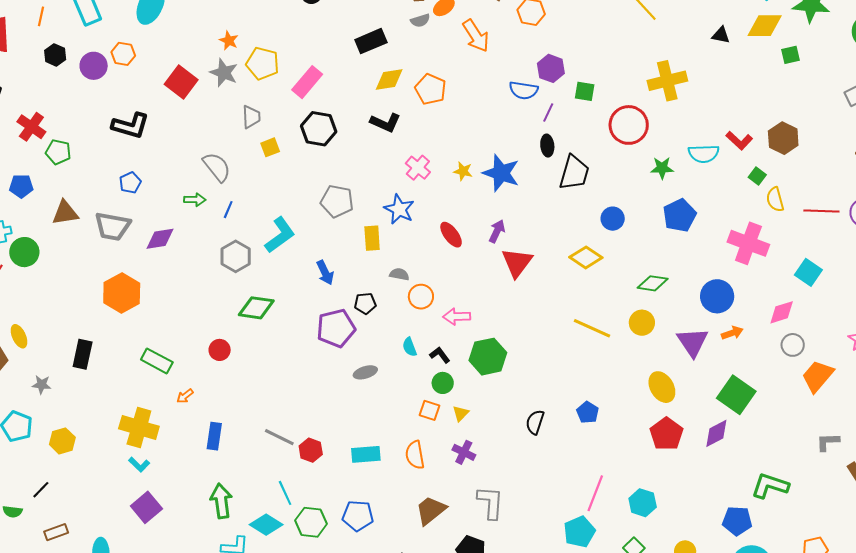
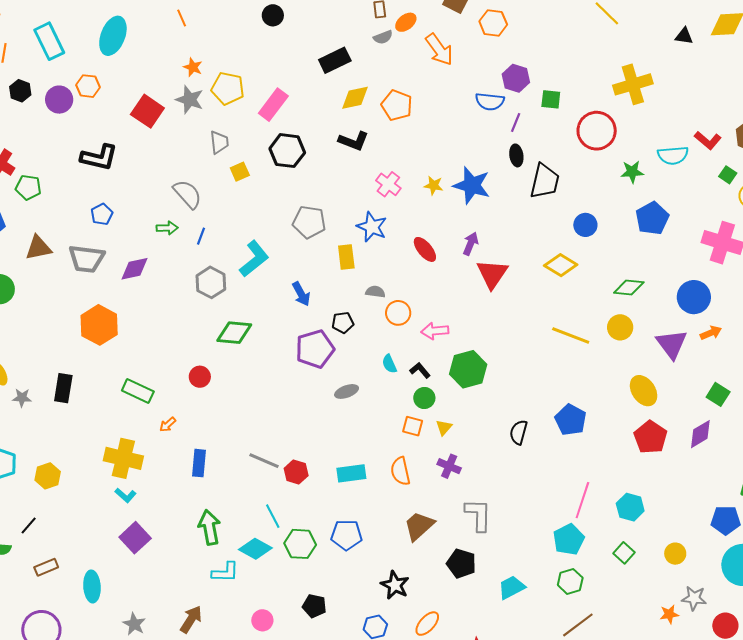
gray star: (42, 385) -> (22, 398), moved
green square: (736, 395) -> (718, 394), size x0.6
blue pentagon: (588, 412) -> (571, 420), size x1.4

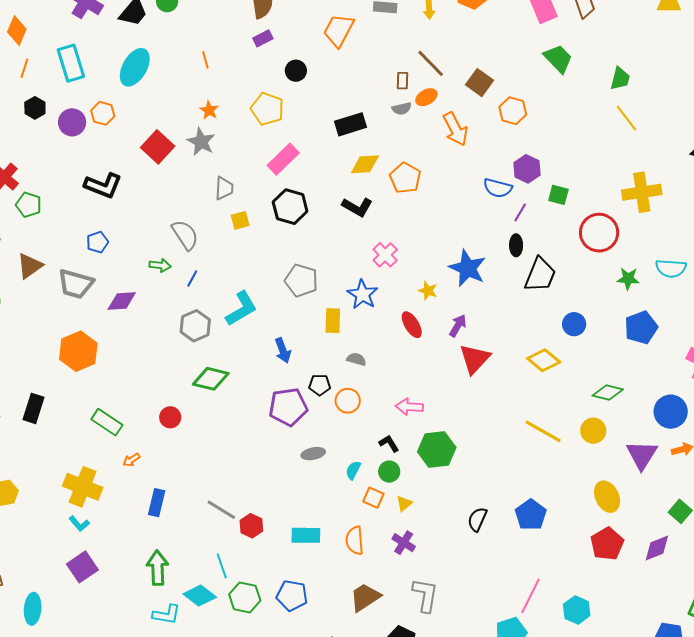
yellow pentagon: (228, 88) -> (267, 109), moved
yellow star: (434, 185) -> (428, 291), moved
brown triangle: (38, 248) -> (30, 266), turned -32
orange circle: (398, 313) -> (348, 401), moved
cyan semicircle: (389, 364) -> (353, 470), moved, turned 42

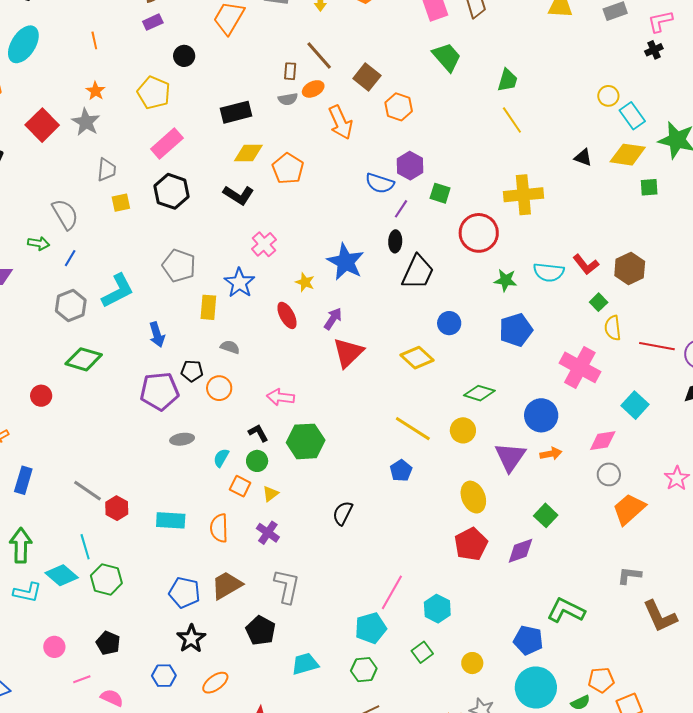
blue pentagon: (531, 515) -> (401, 471), moved, size x0.7
blue pentagon: (292, 596) -> (184, 592), moved

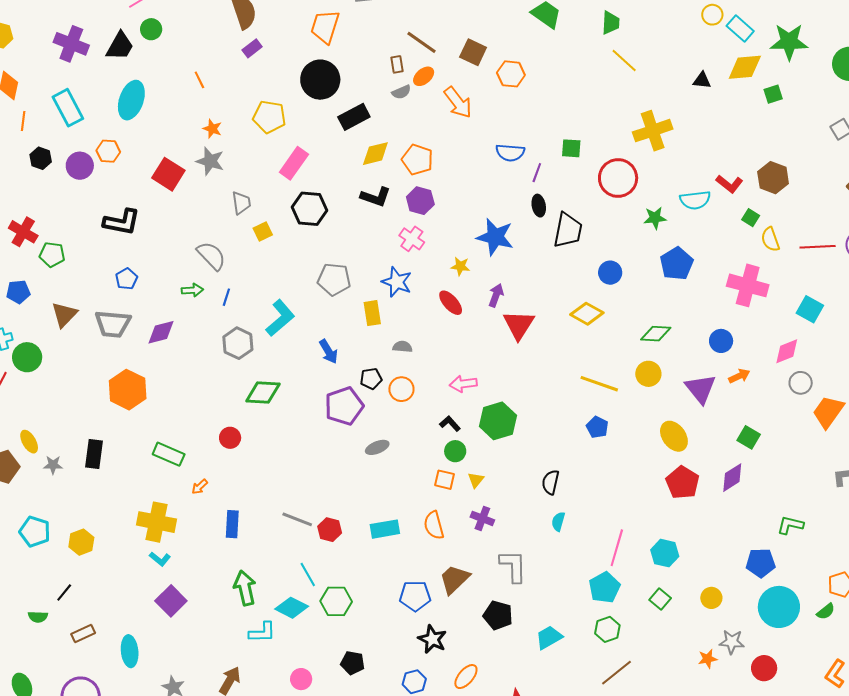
black circle: (184, 56) -> (320, 80), moved, size x1.8
purple hexagon: (410, 166) -> (420, 201), moved
blue circle: (541, 415) -> (721, 341), size x0.7
cyan semicircle: (221, 458) -> (558, 521), moved
green L-shape: (566, 610) -> (790, 525), size x0.7

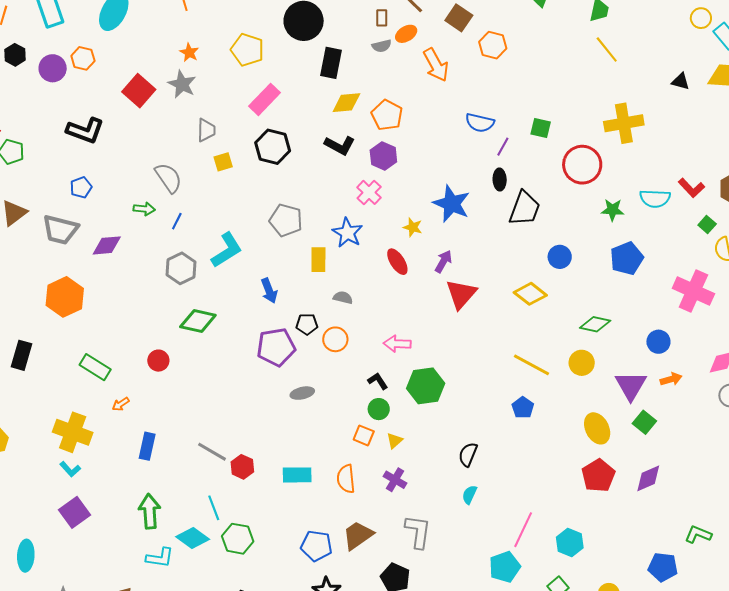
black rectangle: (354, 117) -> (331, 63), turned -60
green square: (749, 437) -> (644, 422), moved

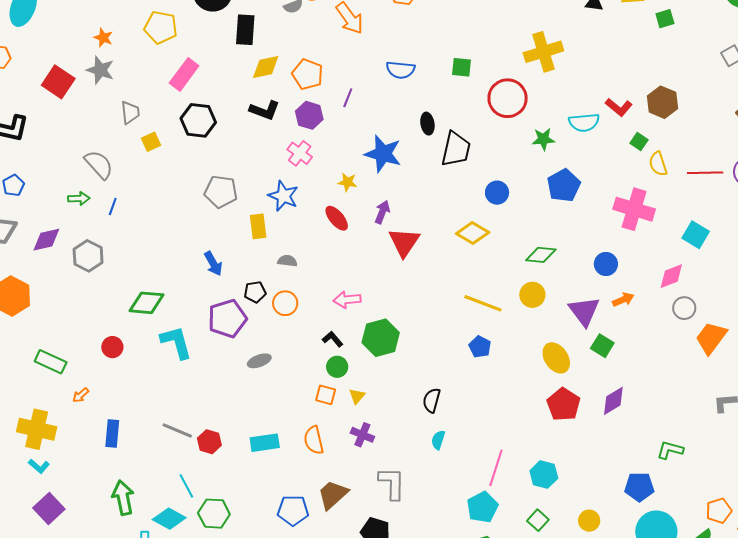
purple line: (503, 147) -> (348, 98), moved
cyan L-shape: (227, 250) -> (176, 342), moved, turned -66
gray hexagon: (181, 268) -> (88, 256), moved

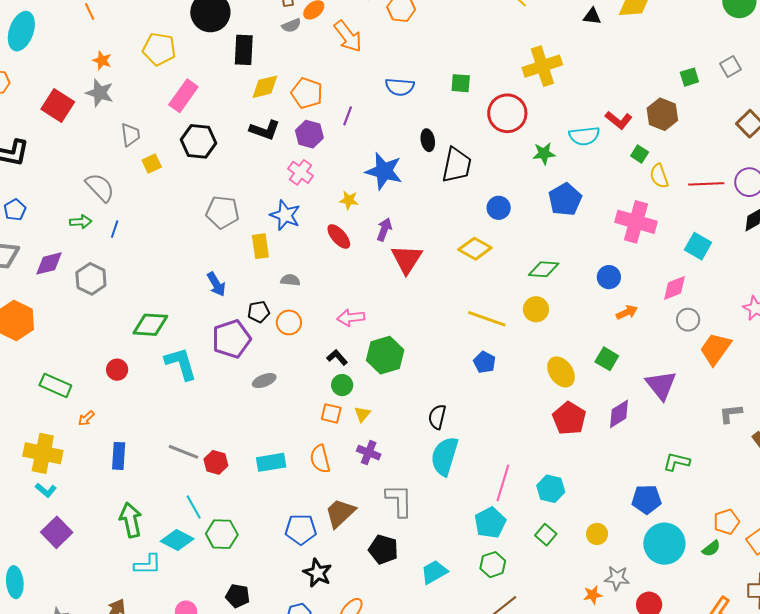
green square: (665, 19) -> (689, 77), moved
purple triangle: (584, 311) -> (661, 385), moved
cyan semicircle: (438, 440) -> (445, 456), size x2.0

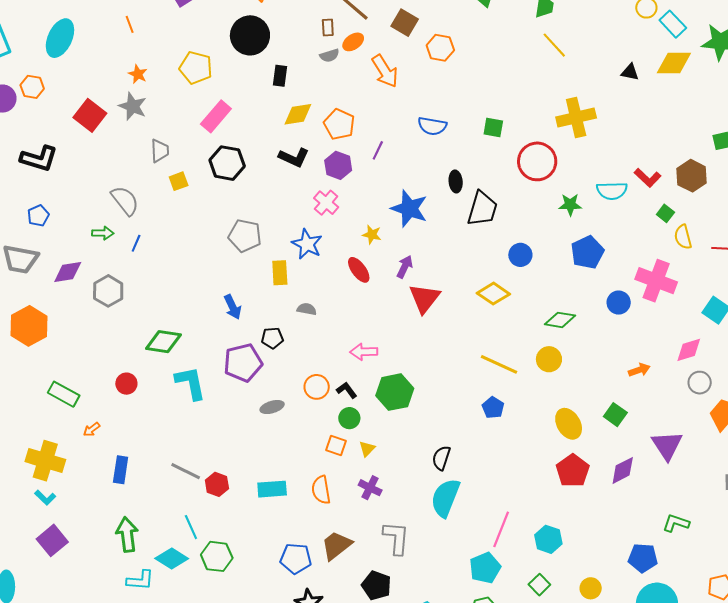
black rectangle: (244, 50) -> (280, 76), size x0.7
blue circle: (609, 277) -> (619, 303), moved
orange circle: (289, 322) -> (317, 387), moved

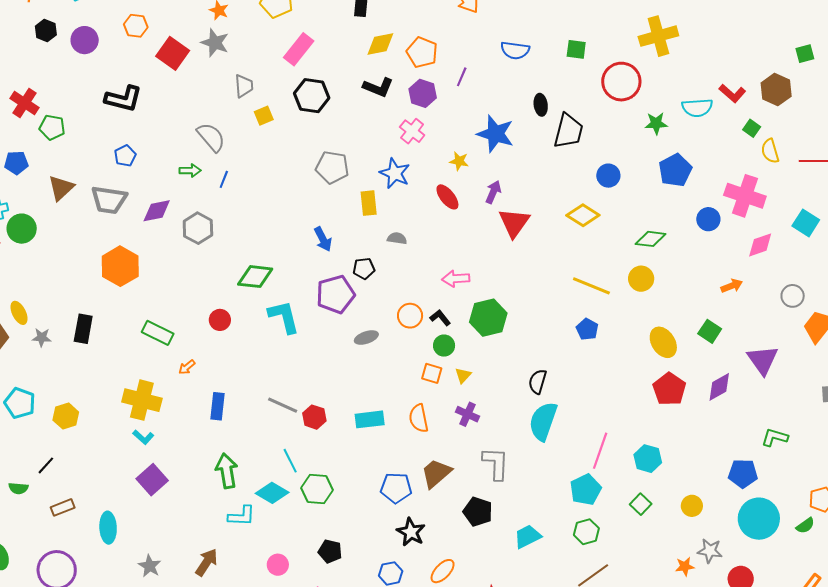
orange hexagon: (32, 87) -> (136, 26), moved
pink diamond: (689, 350) -> (760, 245), moved

